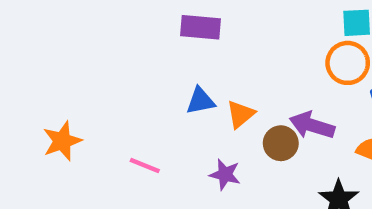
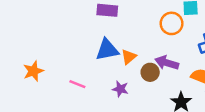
orange circle: (348, 63) -> (172, 23), moved
blue triangle: (200, 101) -> (107, 50), size x1.5

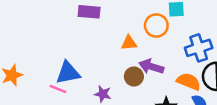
blue triangle: (107, 50) -> (68, 73), moved
orange triangle: (129, 57) -> (129, 43), moved, turned 35

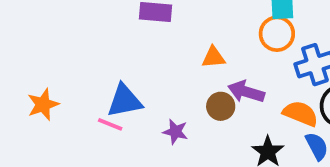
orange circle: (156, 25) -> (277, 34), moved

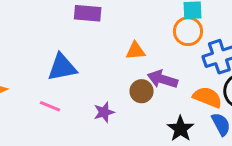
blue triangle: (125, 101) -> (62, 67), moved
purple star: (175, 132) -> (104, 112), turned -30

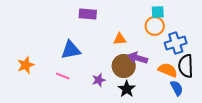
brown circle: (142, 91) -> (124, 66), size x1.5
black star: (180, 129) -> (127, 89), moved

